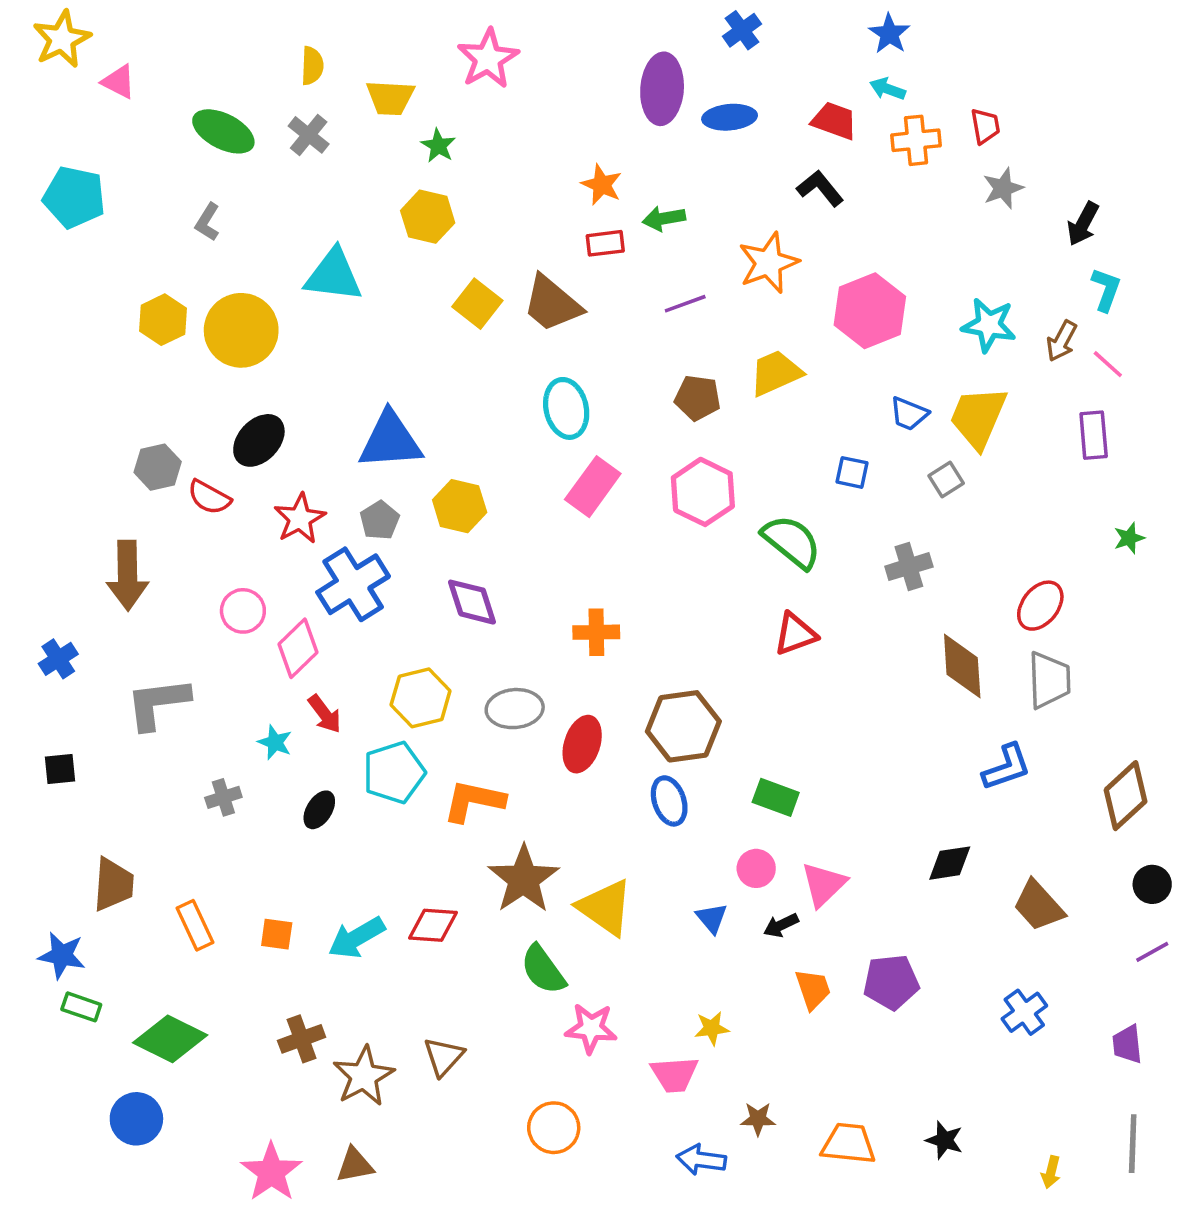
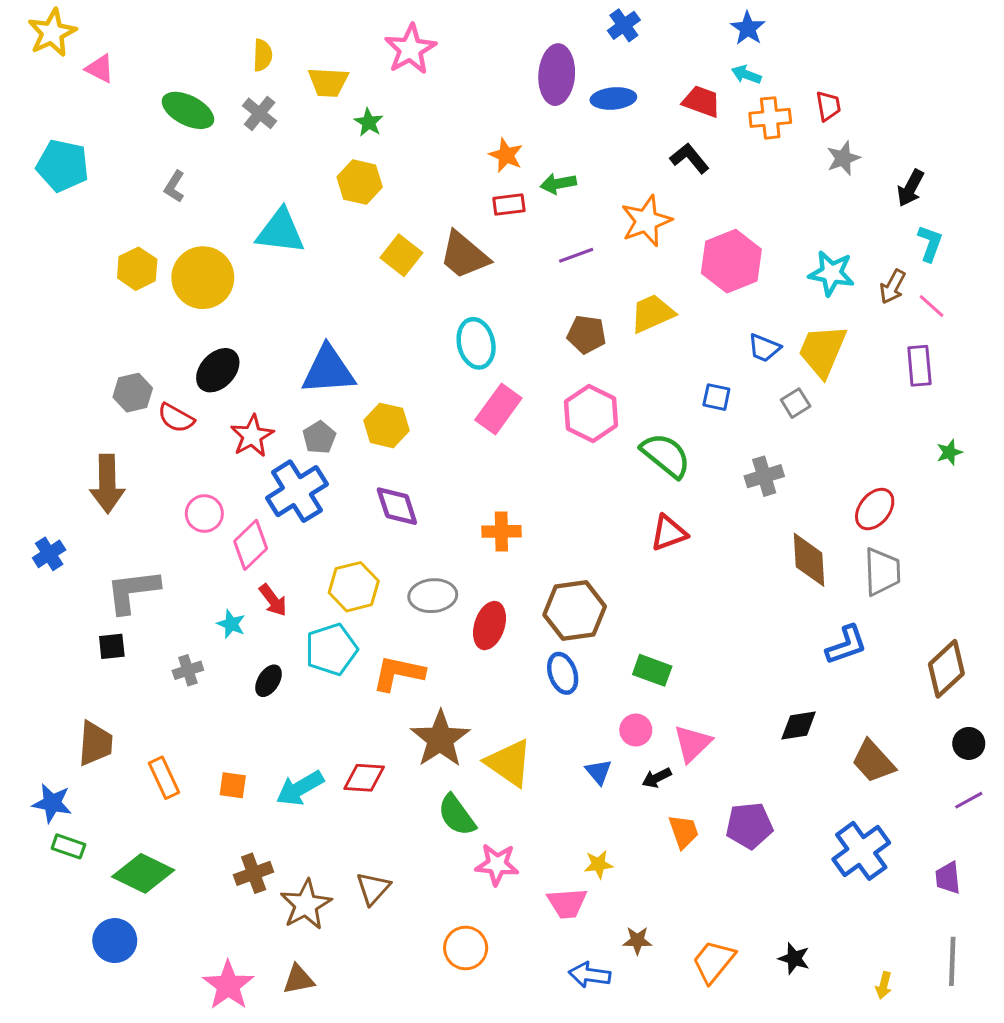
black square: (60, 769) -> (112, 646), moved
blue cross: (1024, 1012) -> (861, 851), size x1.5
orange trapezoid: (849, 1144) -> (713, 961), turned -57

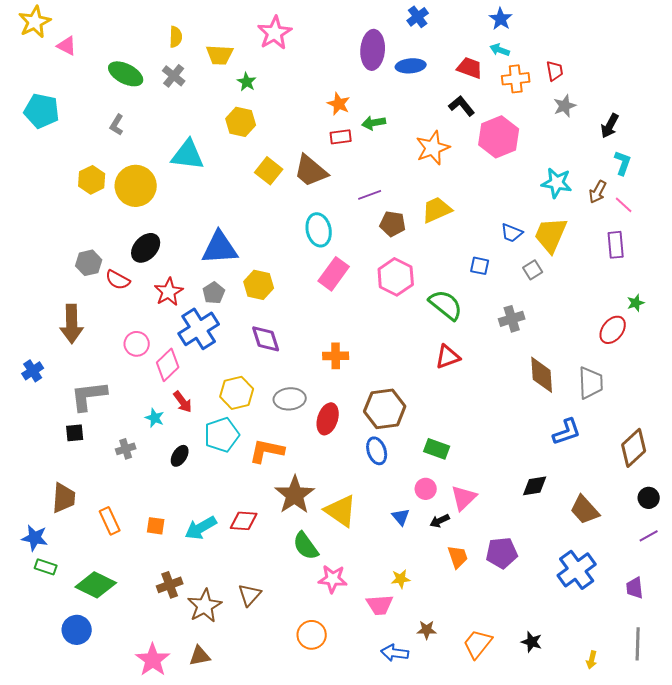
purple line: (576, 255) -> (370, 195), moved
pink hexagon: (731, 261) -> (499, 137), moved
red ellipse: (875, 509) -> (613, 330), moved

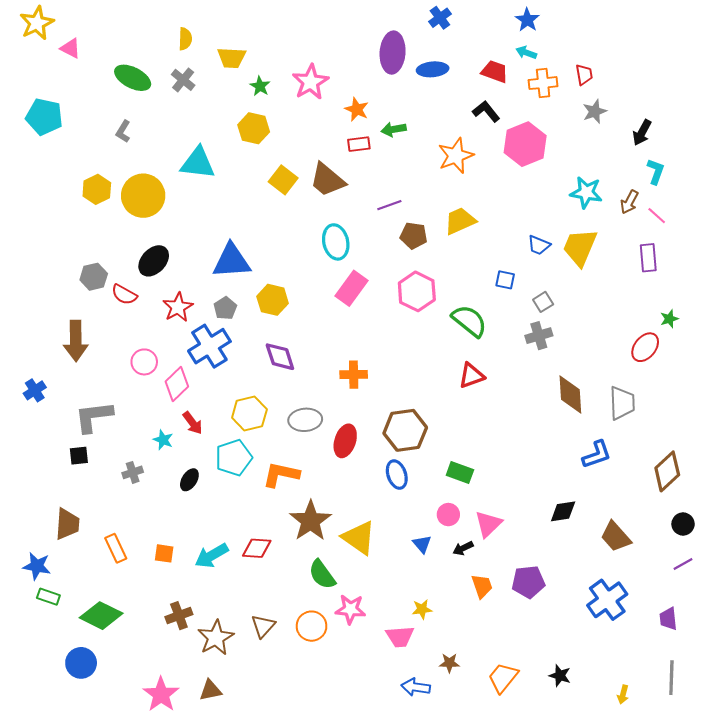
pink star: (275, 33) -> (310, 82), moved
gray square: (533, 270) -> (543, 302), moved
orange circle: (312, 635) -> (312, 626), moved

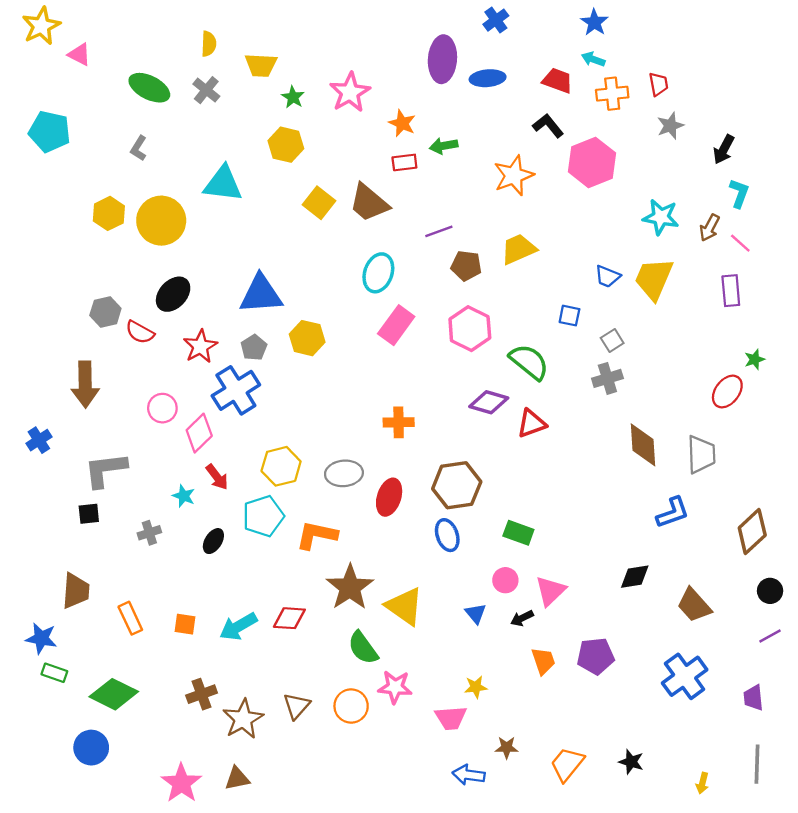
cyan ellipse: (336, 242) -> (378, 273), turned 32
purple diamond: (280, 357) -> (489, 402), moved, turned -56

